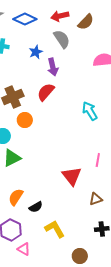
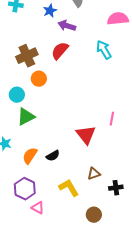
purple arrow: (53, 67) -> (67, 26), turned 120
cyan arrow: (90, 111) -> (104, 50), moved
brown triangle: (96, 199) -> (94, 174), moved
black semicircle: (36, 207) -> (53, 156), moved

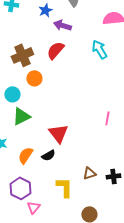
red triangle: (86, 135) -> (58, 133), moved
yellow L-shape: (69, 188) -> (64, 187), turned 30
black cross: (116, 188) -> (113, 176), moved
pink triangle: (38, 208) -> (33, 207), turned 40

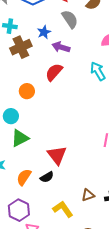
brown cross: (22, 55) -> (21, 47), moved
orange circle: (34, 78) -> (27, 91), moved
yellow L-shape: (64, 187) -> (63, 209), turned -35

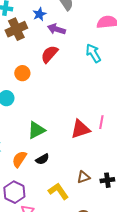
green triangle: (20, 138) -> (36, 130), moved
red triangle: (57, 155) -> (80, 129), moved, turned 50

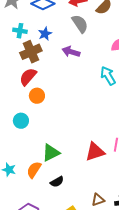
blue star: (39, 14) -> (45, 34), moved
red semicircle: (49, 54) -> (28, 77), moved
orange semicircle: (19, 159) -> (34, 170), moved

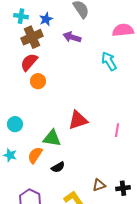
cyan circle: (21, 121) -> (15, 124), moved
red triangle: (95, 152) -> (78, 120), moved
green triangle: (51, 153) -> (52, 138), turned 36

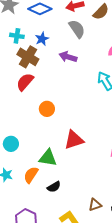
brown cross: (32, 37) -> (28, 57), turned -35
orange circle: (38, 81) -> (47, 109), moved

